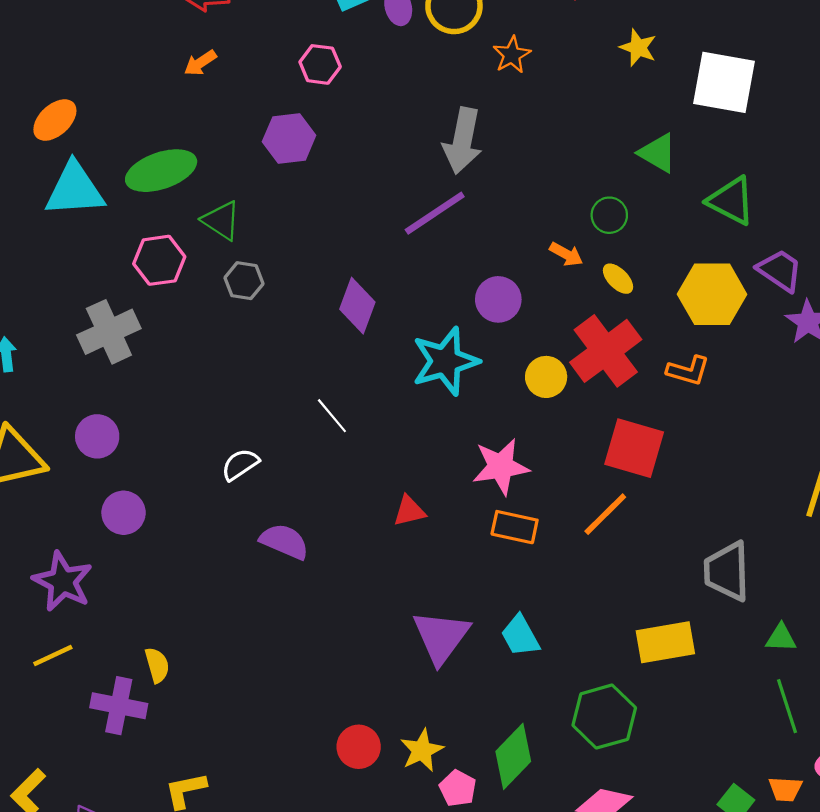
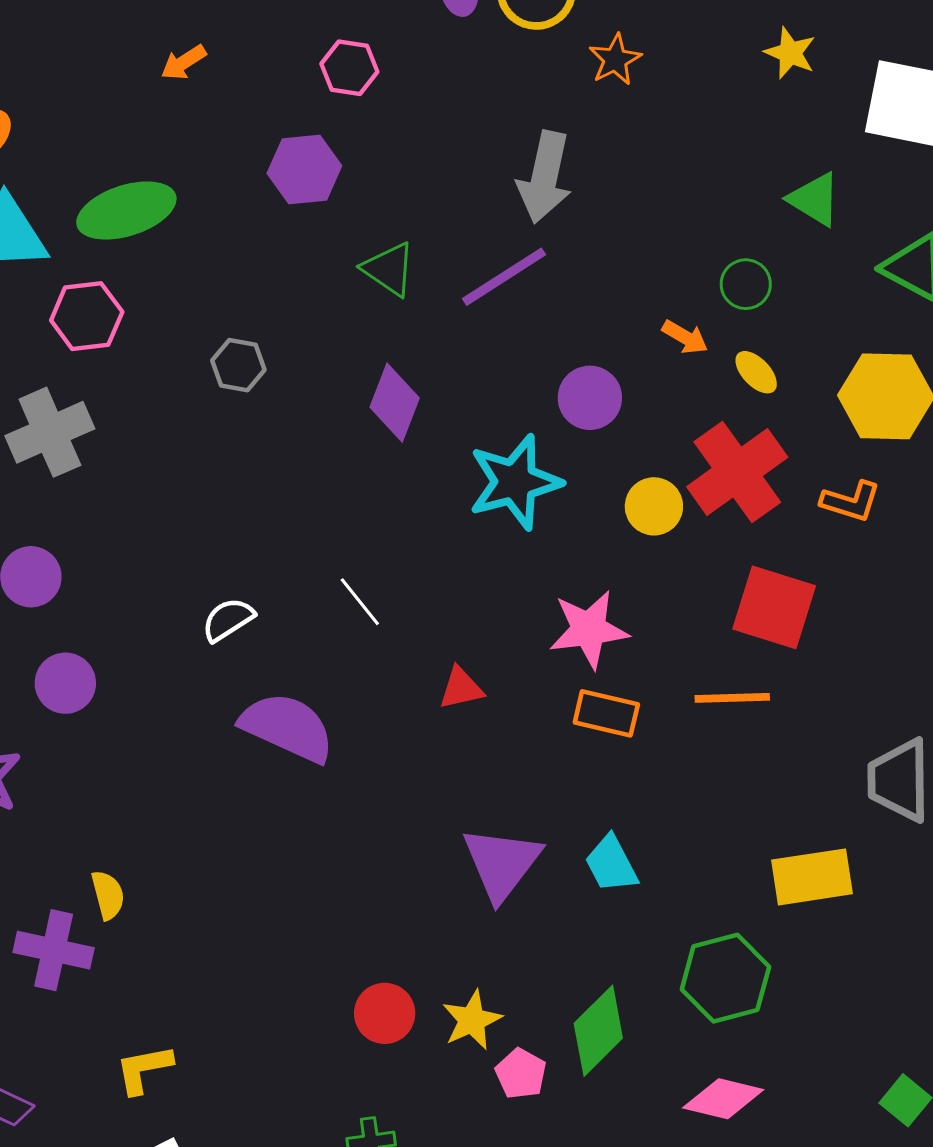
green triangle: (221, 221) -> (389, 269), moved
pink hexagon: (159, 260) -> (87, 316), moved
white line: (332, 416) -> (360, 602), moved
orange line: (605, 514) -> (732, 698), turned 42
purple semicircle: (284, 541) -> (287, 727), size x1.4

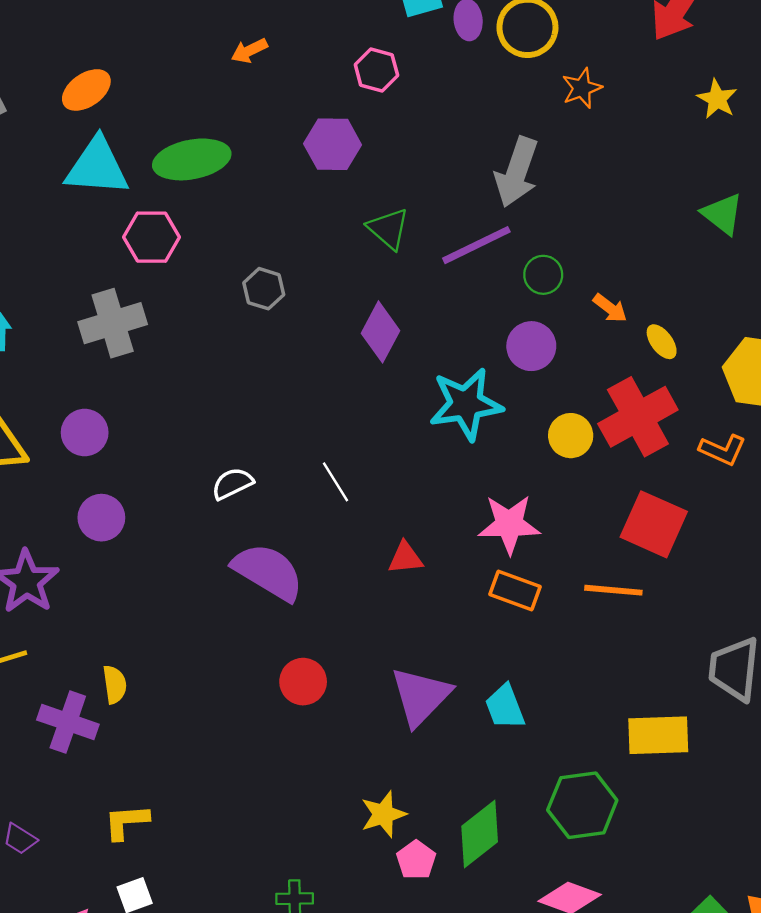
green circle: (746, 284) -> (543, 275), moved
red circle: (385, 1013) -> (303, 682), moved

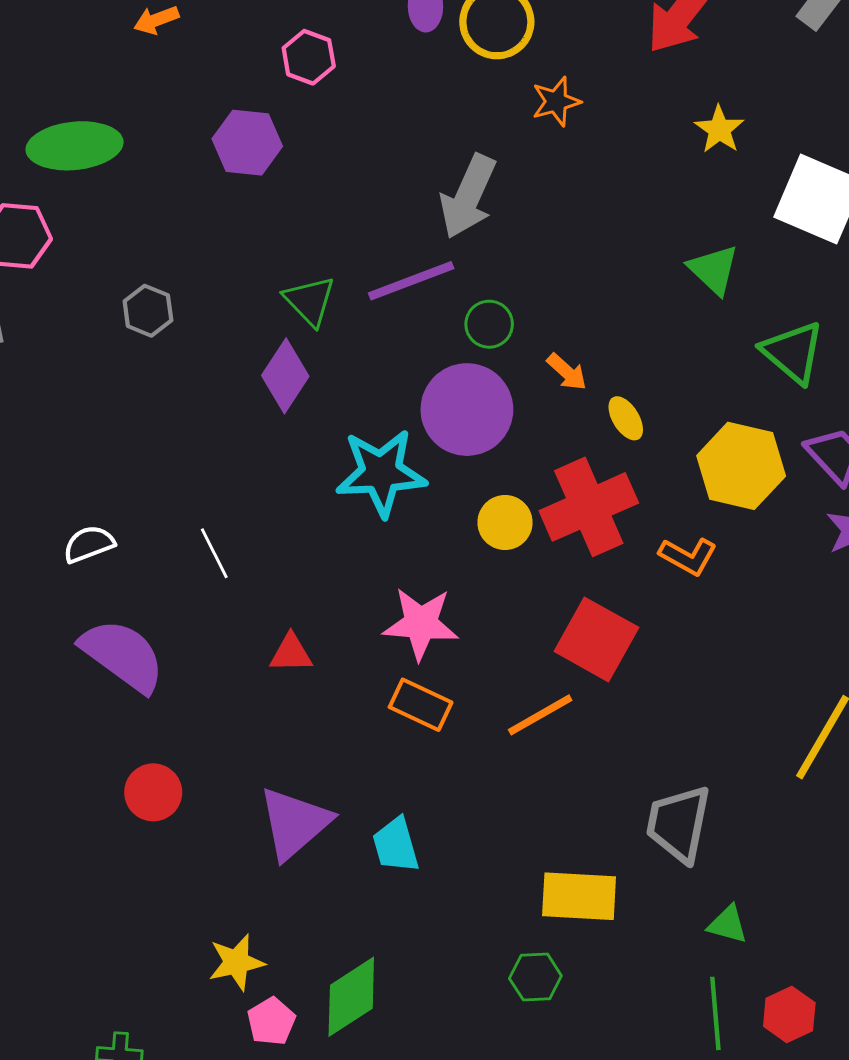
green triangle: (388, 229) -> (310, 301), moved
purple circle: (531, 346) -> (467, 410), size x1.5
orange line: (613, 590) -> (540, 715), turned -40
green hexagon: (582, 805) -> (535, 977), moved, size x0.6

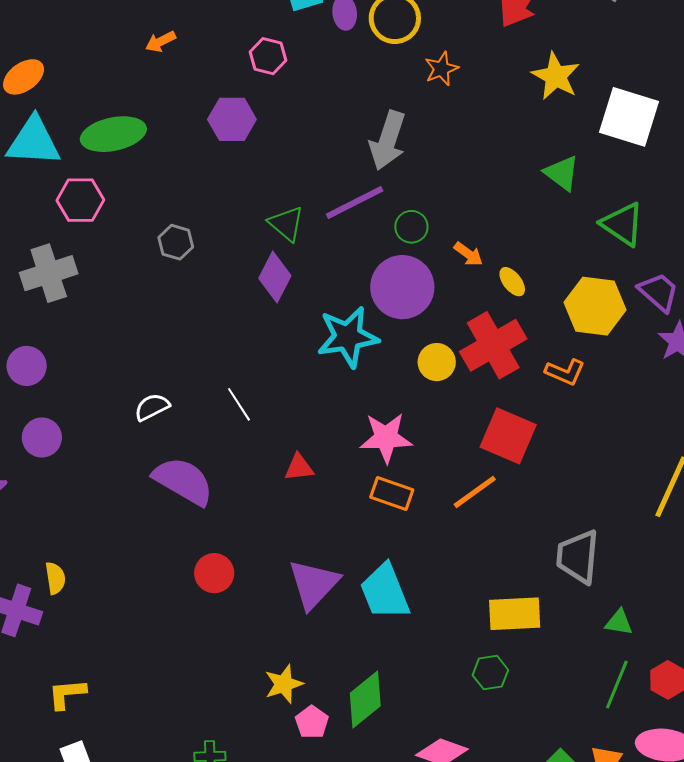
yellow star: (719, 129) -> (556, 76), size x1.4
cyan trapezoid: (396, 845) -> (385, 592), size x1.5
green line: (715, 1013) -> (617, 685), turned 33

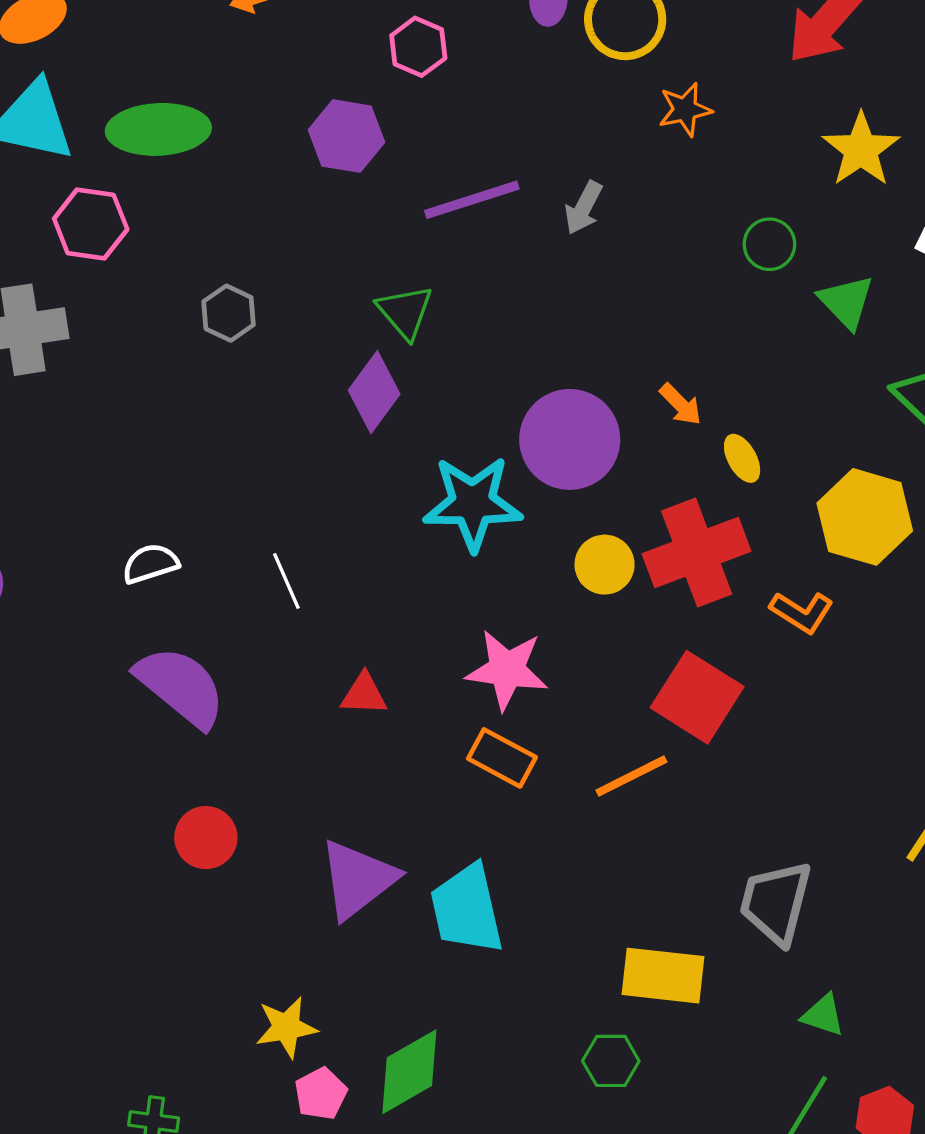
gray arrow: (388, 140) -> (584, 208), size x0.6
purple line: (355, 203) -> (472, 200), moved
green circle: (411, 227) -> (769, 244), moved

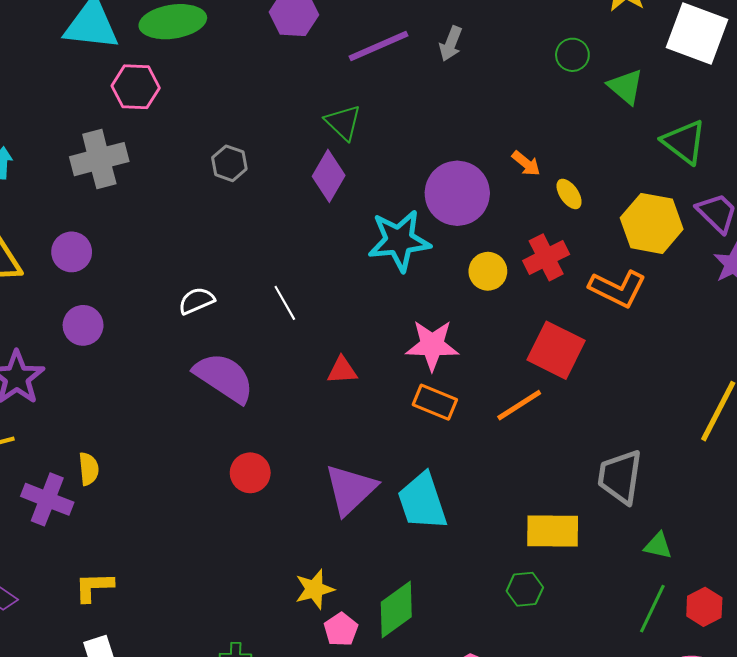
gray hexagon: (229, 313) -> (229, 163), moved
red cross: (697, 553) -> (546, 257), size x0.7
orange L-shape: (802, 612) -> (618, 289), size x1.4

